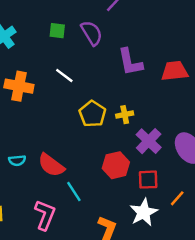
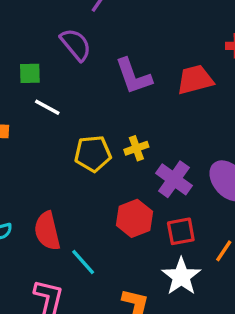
green square: (57, 31) -> (30, 73), moved
yellow pentagon: (92, 114) -> (93, 154), turned -30
red semicircle: (51, 165) -> (47, 231), turned 48

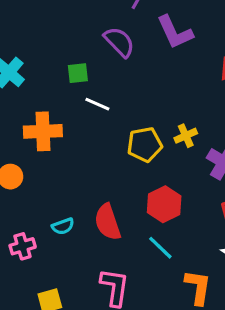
purple L-shape: (133, 76) -> (175, 32), moved
red hexagon: (134, 218) -> (164, 204), moved
cyan line: (83, 262) -> (160, 248), moved

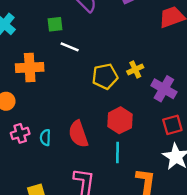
cyan semicircle: (63, 226) -> (45, 138), turned 112
pink cross: (23, 246) -> (20, 133), moved
cyan line: (160, 248) -> (118, 153), turned 48

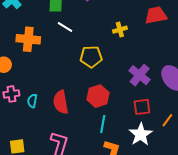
yellow cross: (135, 69) -> (120, 30), moved
cyan line: (118, 153) -> (103, 124), moved

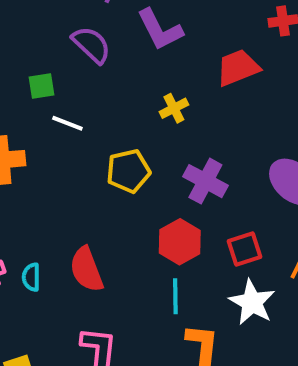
purple cross: (140, 75) -> (205, 181), moved
red hexagon: (98, 96) -> (180, 242), moved

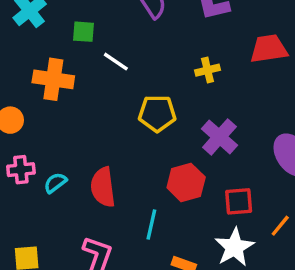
green square: (42, 86) -> (84, 32), moved
cyan semicircle: (31, 277) -> (55, 183), turned 40
cyan line: (175, 296) -> (151, 224), moved

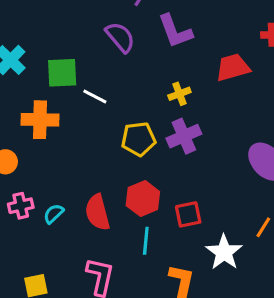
green square: (84, 32) -> (62, 73), size x1.5
purple cross: (219, 137) -> (184, 136), moved, turned 32
red hexagon: (186, 182) -> (143, 199), moved
red square: (239, 201) -> (188, 214), moved

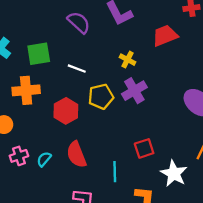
yellow cross: (179, 94) -> (128, 60), turned -35
white line: (95, 96) -> (77, 69), moved
red hexagon: (143, 199) -> (66, 111), moved

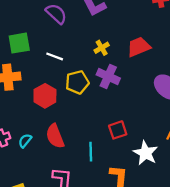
red trapezoid: (165, 36) -> (139, 47), moved
yellow cross: (128, 60) -> (102, 48), turned 32
purple cross: (134, 91) -> (108, 76), turned -35

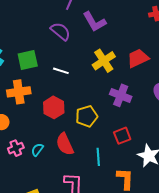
yellow cross: (102, 48) -> (104, 61), size x1.6
purple cross: (108, 76) -> (121, 95), moved
yellow pentagon: (77, 82) -> (87, 116), moved

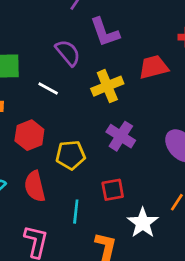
purple semicircle: (60, 31) -> (68, 53), moved
red trapezoid: (138, 58) -> (154, 67), moved

